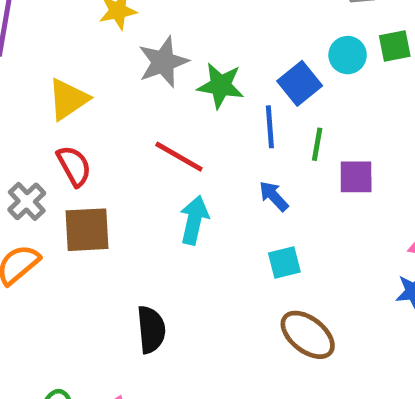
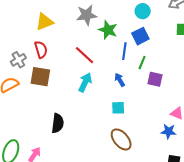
cyan circle: (348, 55) -> (143, 11), moved

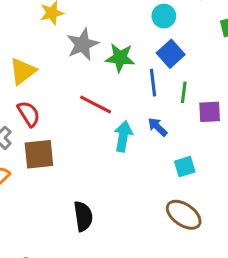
cyan arrow: (85, 82) -> (123, 136), moved
cyan square: (118, 108) -> (185, 167), moved

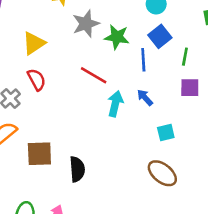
green line: (184, 92) -> (185, 57), moved
brown square: (39, 154) -> (39, 154), moved

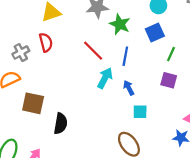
blue line: (143, 60) -> (125, 56), moved
blue arrow: (145, 98) -> (129, 88), moved

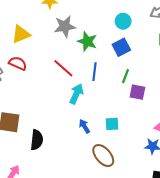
red semicircle: (46, 42) -> (18, 63), turned -48
green line: (171, 54) -> (126, 76), moved
blue arrow: (129, 88) -> (84, 126), moved

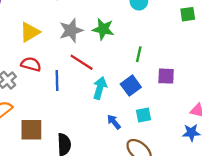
gray star: (65, 26) -> (71, 30), moved
blue square: (121, 47) -> (131, 86), moved
blue line: (95, 72) -> (57, 80), moved
green line: (126, 76) -> (139, 54), moved

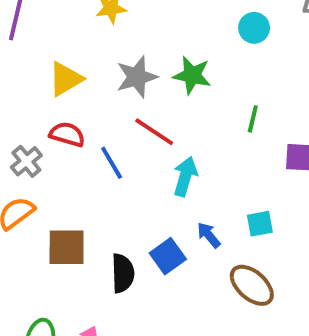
blue line: (57, 80) -> (112, 163), turned -30
blue square: (131, 86) -> (168, 256), moved

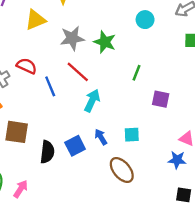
yellow triangle: (66, 79) -> (35, 20), moved

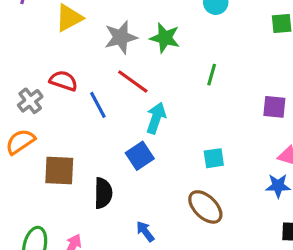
purple square: (161, 99) -> (274, 107), moved
blue arrow: (101, 137) -> (145, 231), moved
blue square: (75, 146) -> (140, 156), moved

